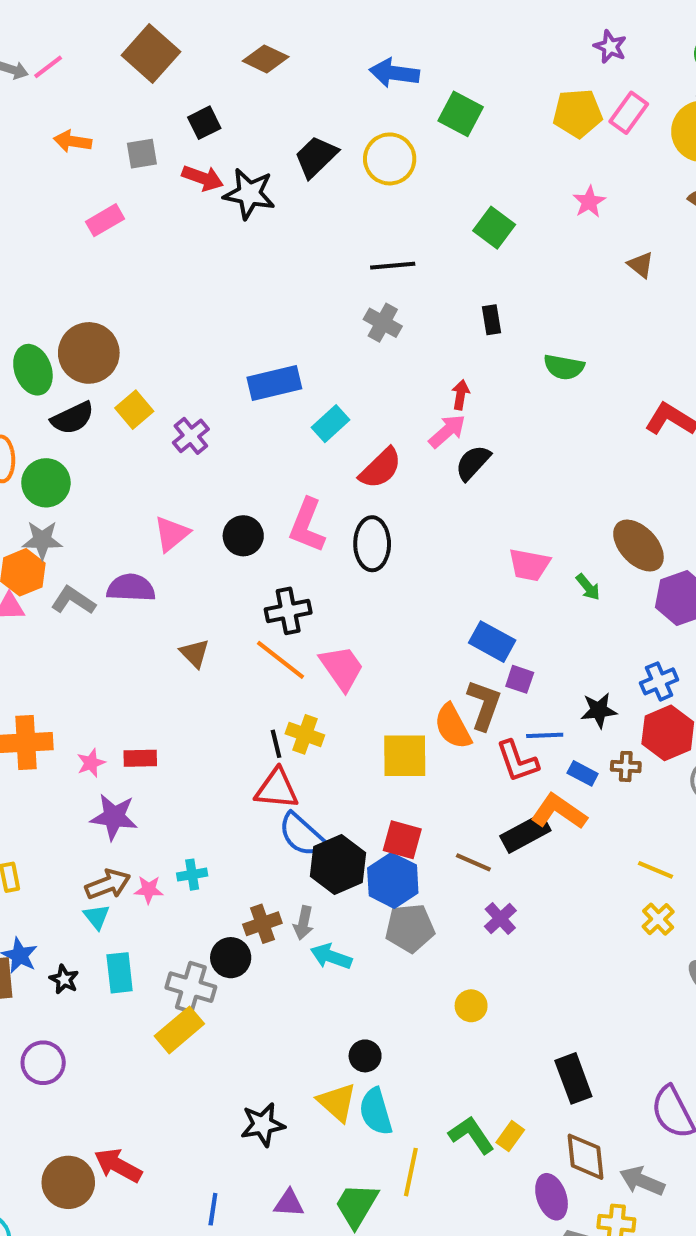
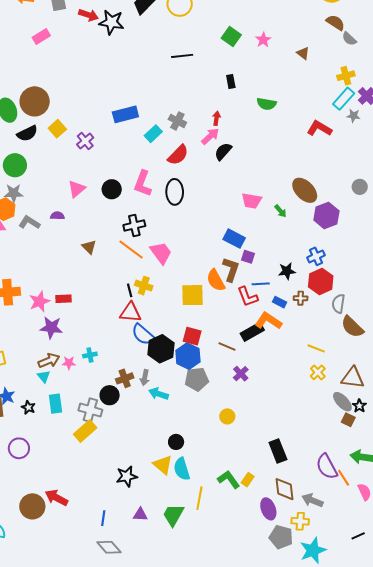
pink star: (589, 202) -> (263, 40), moved
gray cross: (383, 323) -> (177, 121), moved
purple semicircle: (131, 588) -> (57, 216), size x0.6
pink star: (91, 763) -> (39, 302), size x1.5

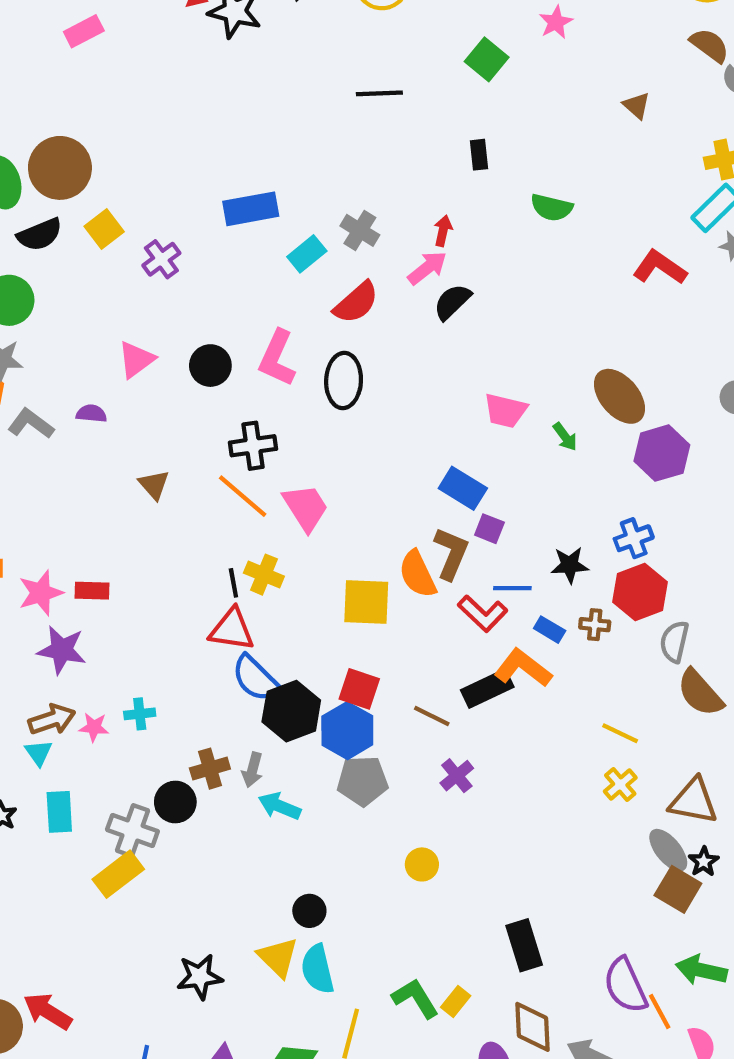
pink star: (263, 40) -> (556, 22), moved
red L-shape: (248, 297) -> (483, 613), turned -30
brown square: (348, 420) -> (678, 889), size x1.5

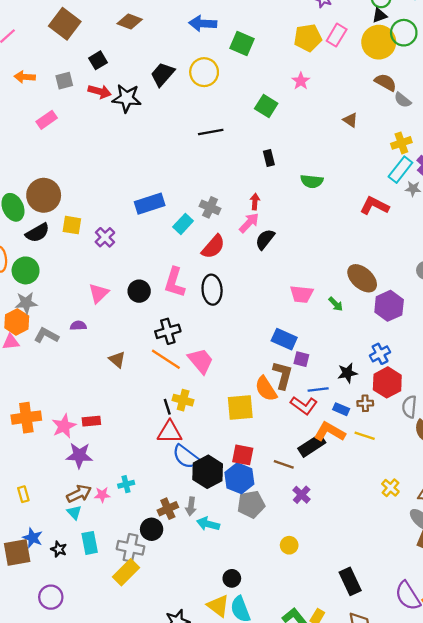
yellow square: (104, 229) -> (72, 225), turned -36
yellow line: (620, 733) -> (365, 436), moved

